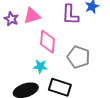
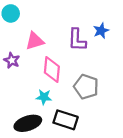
purple star: (11, 19) -> (12, 60), moved

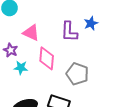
pink triangle: (35, 41) -> (31, 33), turned 42
cyan star: (44, 97) -> (21, 68), moved

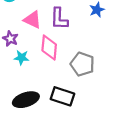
purple L-shape: (69, 32) -> (59, 19), moved

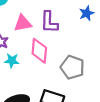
pink triangle: (33, 20) -> (23, 23), turned -36

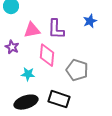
cyan star: (12, 61) -> (28, 74), moved

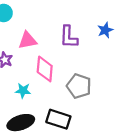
blue star: (90, 21) -> (105, 30), moved
purple L-shape: (56, 29) -> (69, 37), moved

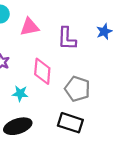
pink triangle: (28, 40) -> (29, 27), moved
black rectangle: (58, 119) -> (70, 123), moved

